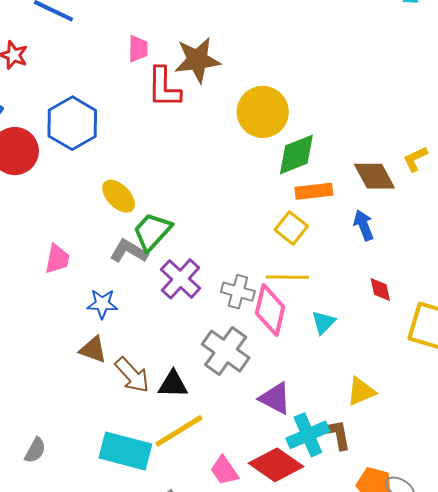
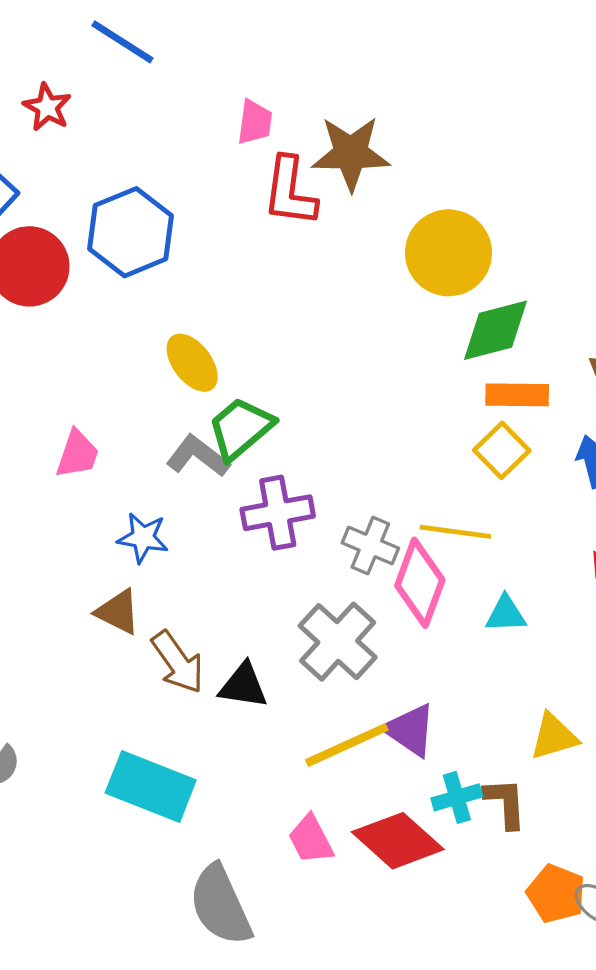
yellow square: (291, 228) -> (502, 450), moved
purple cross: (180, 279) -> (278, 513), turned 30
cyan triangle: (323, 322) -> (506, 614), turned 36
yellow line: (179, 431) -> (347, 745), moved
cyan cross: (308, 435) -> (457, 797), size x0.7

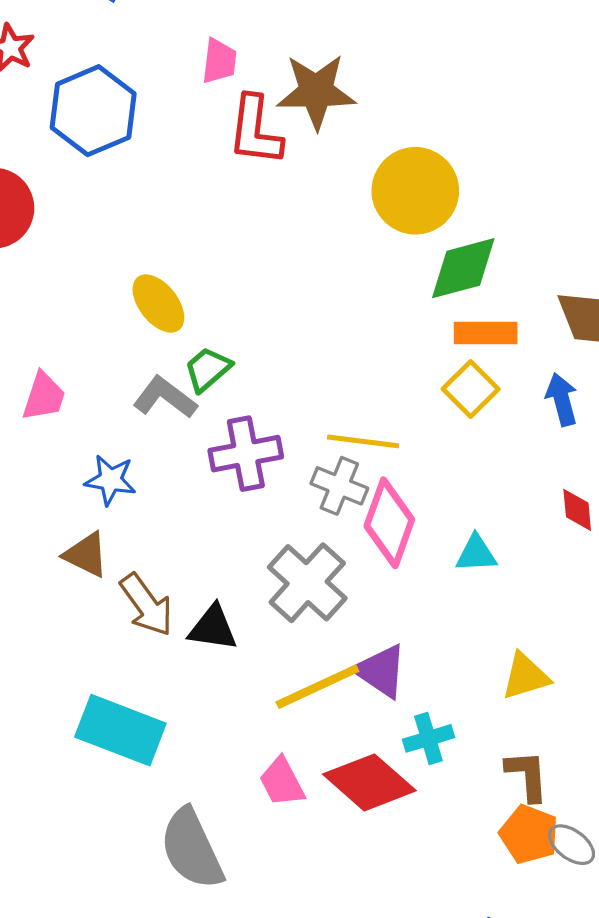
blue hexagon: (130, 232) -> (93, 111), moved
green trapezoid: (241, 428) -> (208, 369), size x0.7
yellow line: (455, 532) -> (363, 441), moved
brown L-shape: (505, 803) -> (527, 776), moved

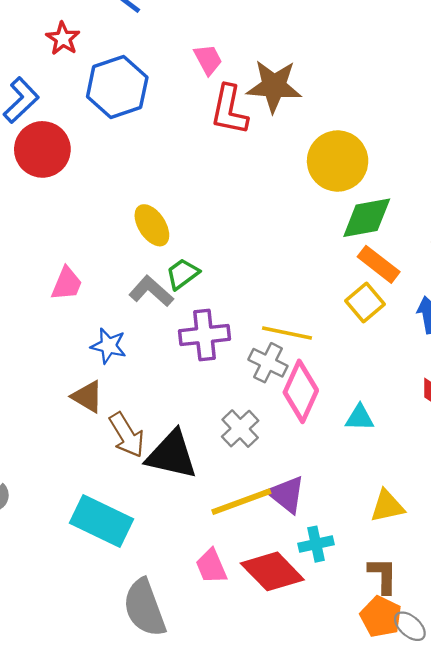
pink trapezoid: (219, 61) -> (208, 59), turned -40
orange rectangle: (486, 333) -> (379, 264), turned 33
gray cross: (307, 583) -> (240, 429), size x0.7
black triangle: (213, 628) -> (172, 455), size x1.5

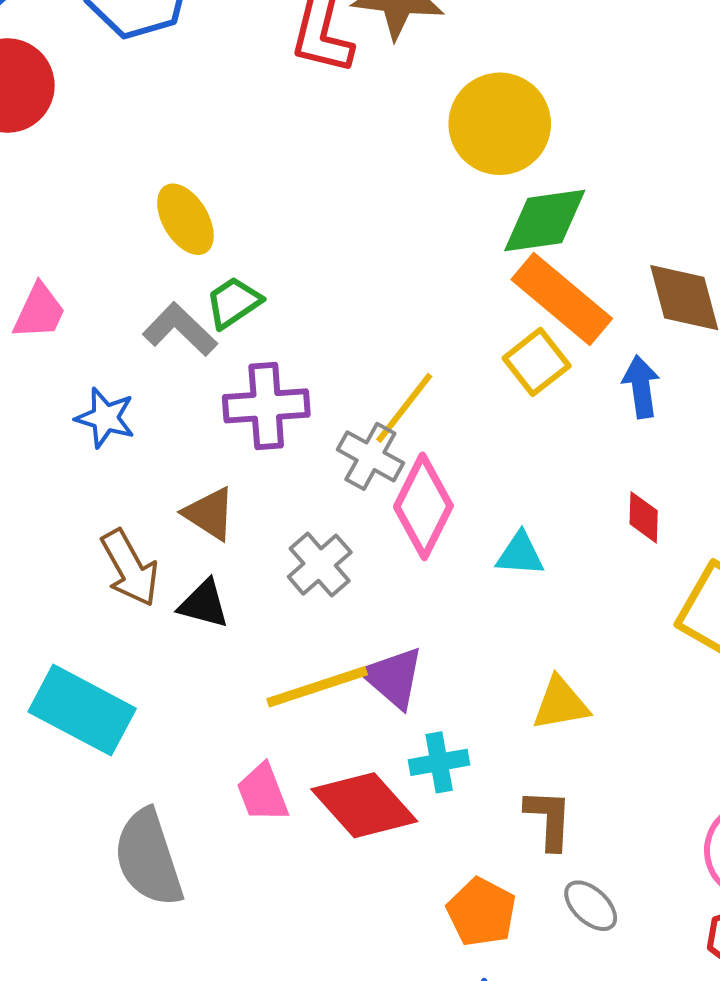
orange rectangle: (379, 264) -> (562, 299), size x1.4
yellow line: (287, 333) -> (404, 408), turned -66
brown triangle: (87, 397) -> (210, 514), moved
black triangle: (172, 455) -> (204, 604), size x0.6
orange pentagon: (381, 617) -> (481, 912), moved

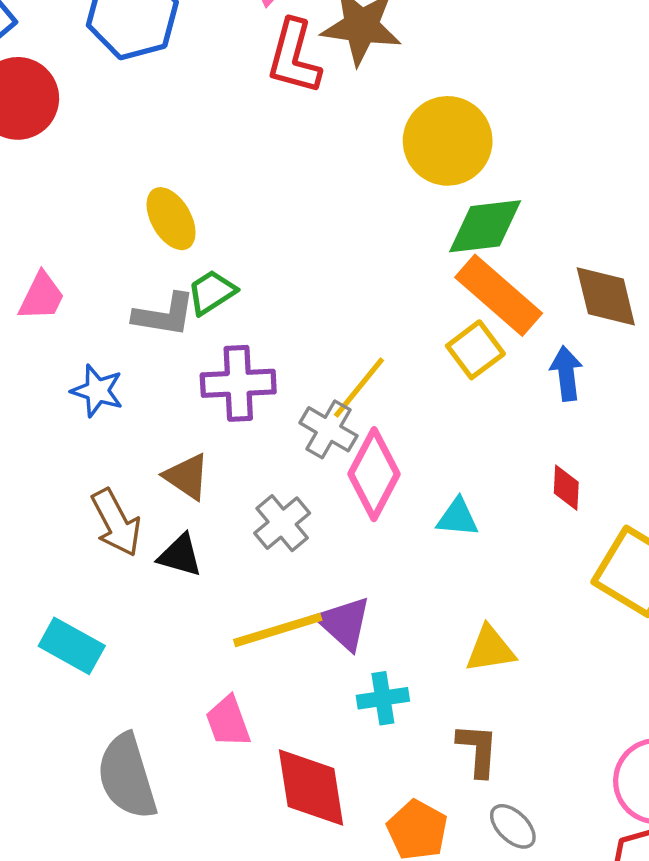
gray L-shape: (180, 329) -> (164, 315), turned 144
cyan rectangle: (82, 710) -> (72, 646), size x0.7
red diamond: (364, 805) -> (311, 787), moved, turned 32

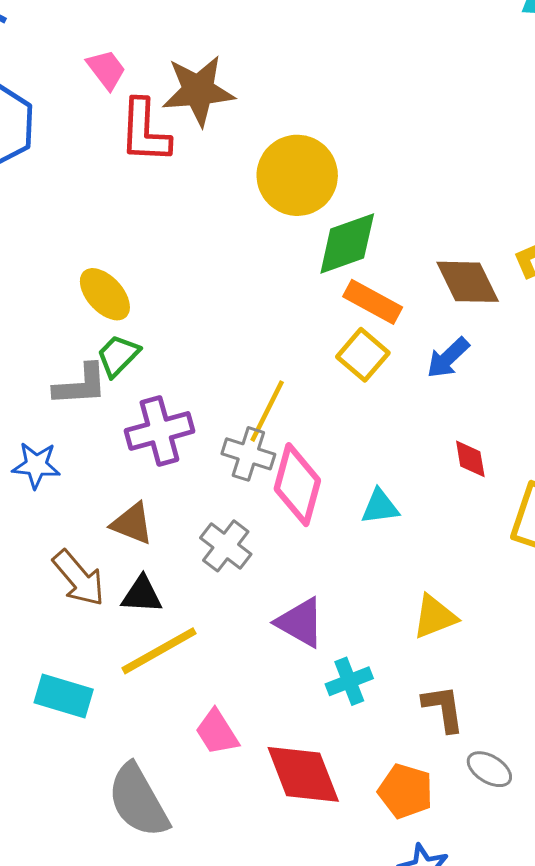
yellow ellipse: (171, 219) -> (105, 294), moved
orange rectangle: (499, 295) -> (373, 302), size x0.7
blue arrow: (566, 373) -> (448, 358), turned -114
yellow line: (278, 630) -> (159, 651), moved

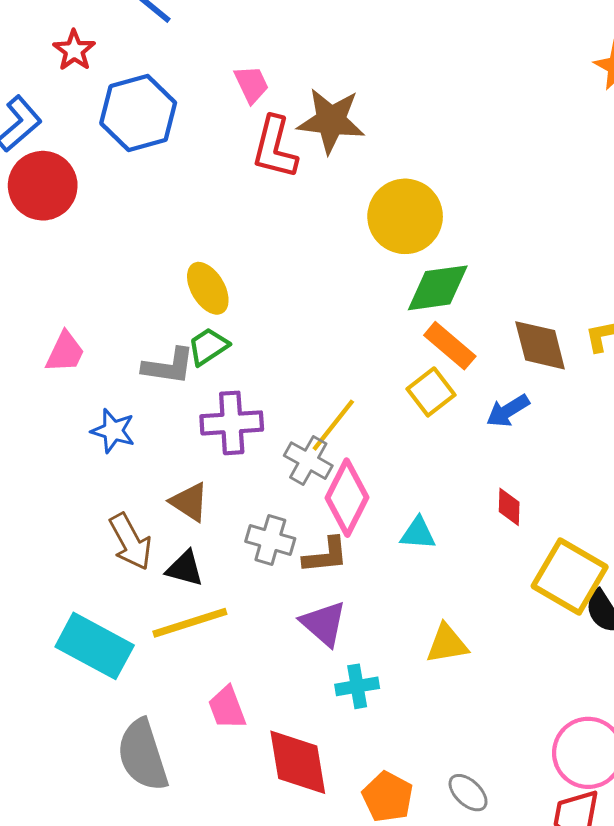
gray cross: (226, 546) -> (270, 540), turned -33
cyan rectangle: (64, 696) -> (95, 646), size x1.4
brown L-shape: (443, 708) -> (326, 555), moved, turned 81

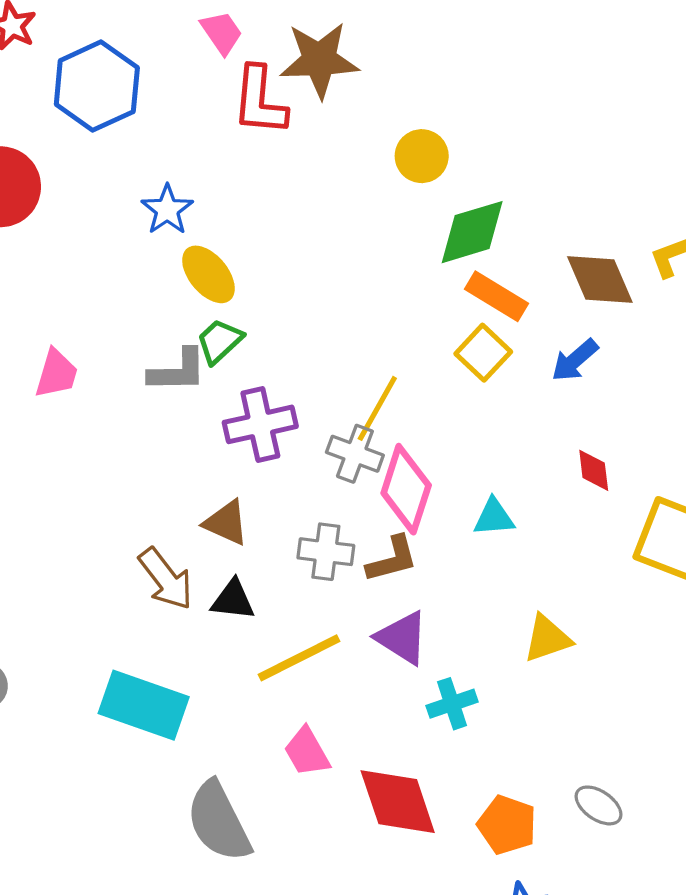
yellow circle: (405, 216) -> (422, 156), size x0.6
blue star: (113, 431) -> (167, 210), moved, turned 30
yellow line: (190, 623) -> (299, 658), moved

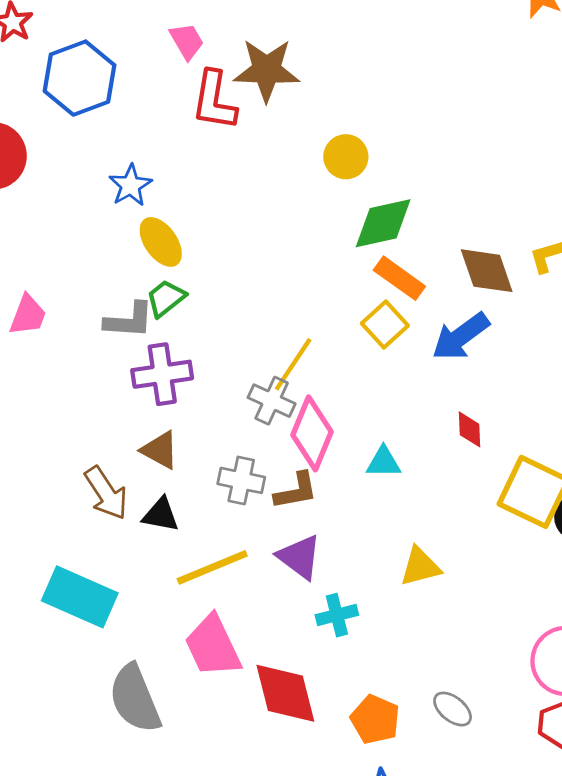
blue arrow: (575, 360) -> (461, 337), size x1.4
purple cross: (260, 424) -> (162, 374), moved
pink trapezoid: (307, 752) -> (213, 646), size x1.5

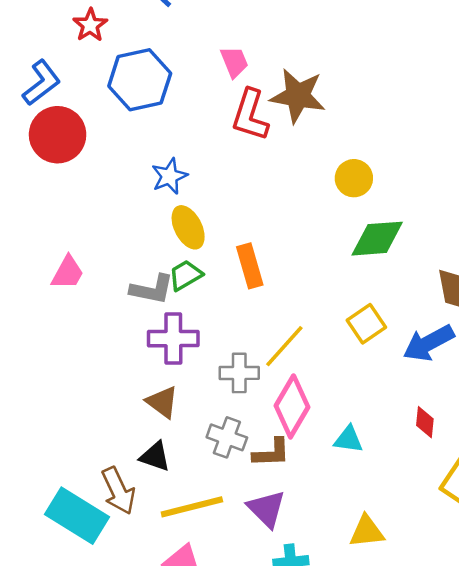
orange rectangle: (399, 278) -> (250, 266), moved, turned 30
gray cross: (272, 401) -> (239, 373), moved, turned -33
brown arrow: (106, 493) -> (118, 491), moved

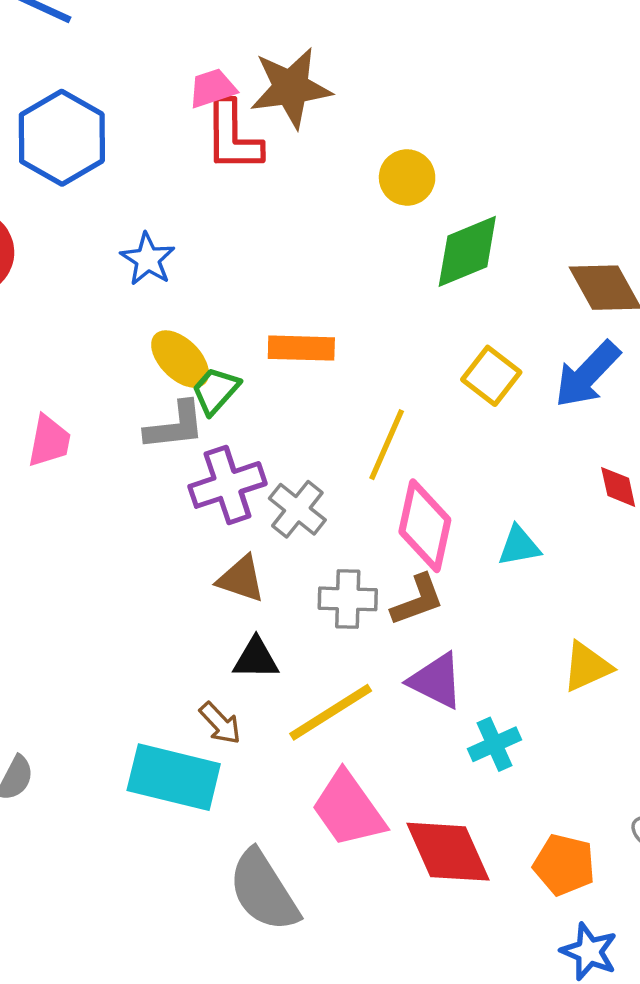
pink trapezoid: (234, 62) -> (212, 88), moved, turned -68
yellow ellipse: (188, 227) -> (180, 359), moved
orange rectangle: (250, 266) -> (301, 348), turned -54
gray cross: (239, 373) -> (297, 509), moved, turned -33
brown arrow: (118, 491) -> (220, 723), size x0.7

